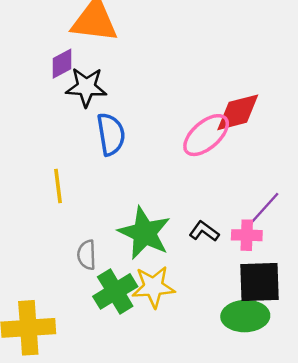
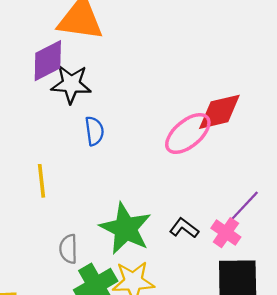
purple diamond: (62, 64) -> (48, 61), size x1.4
blue semicircle: (111, 134) -> (94, 131), size x0.7
pink cross: (247, 235) -> (226, 233), turned 32

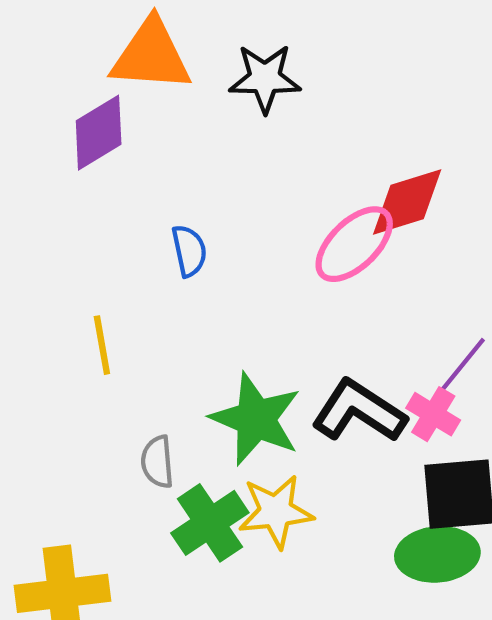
black star: (71, 84) -> (265, 78), moved
black L-shape: (184, 228) -> (359, 411), size x1.8

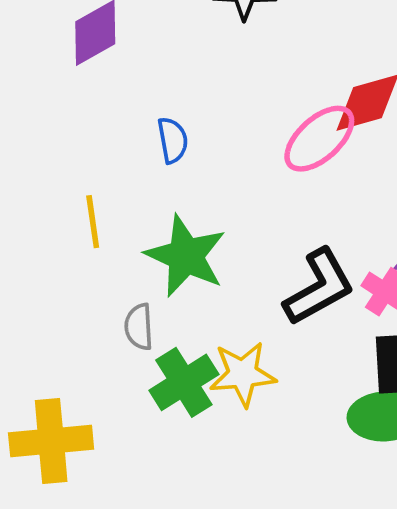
black L-shape: (359, 411) -> (319, 287), turned 116
green star: (256, 419) -> (186, 256), moved

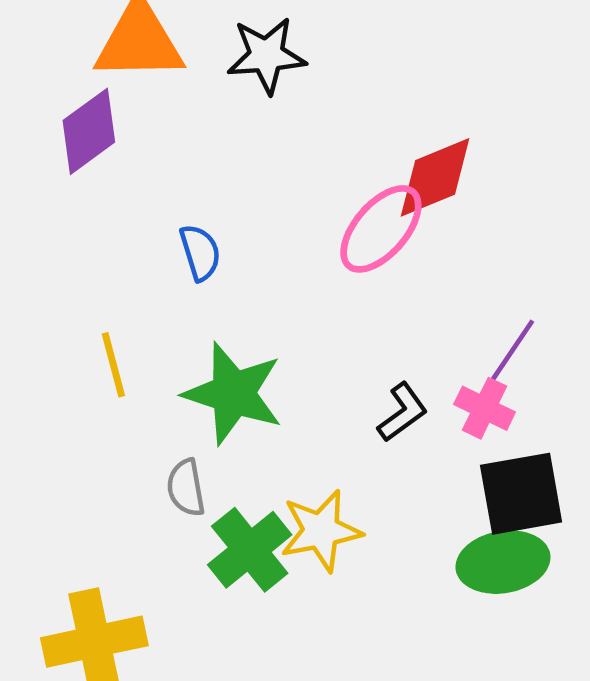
black L-shape: (319, 287) -> (402, 412), size x0.6

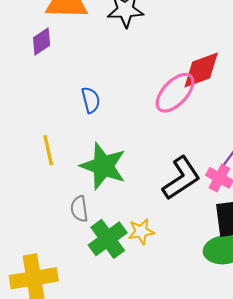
purple diamond: (89, 131) -> (42, 42), size x0.7
black L-shape: (402, 412) -> (181, 178), size x1.6
yellow star: (321, 531) -> (141, 231), size x0.7

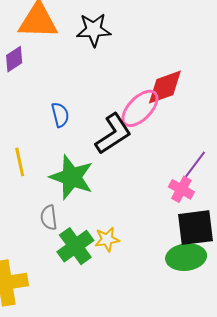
black L-shape: (181, 178) -> (113, 134), moved

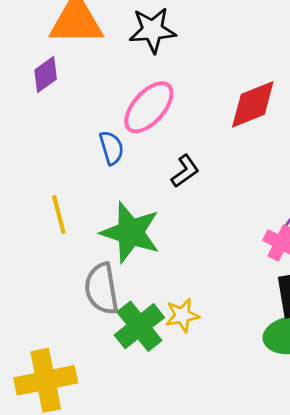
pink ellipse: (140, 108) -> (149, 107), moved
black L-shape: (113, 134) -> (185, 171), size x0.6
gray semicircle: (49, 217) -> (102, 289), size x1.5

